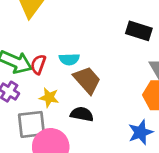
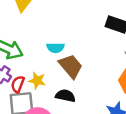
red semicircle: (38, 64) -> (18, 84), moved

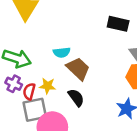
black semicircle: (65, 96) -> (76, 98), turned 48

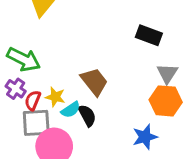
cyan semicircle: (62, 52) -> (71, 110), moved, turned -35

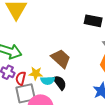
cyan semicircle: (71, 110) -> (48, 81), turned 40

